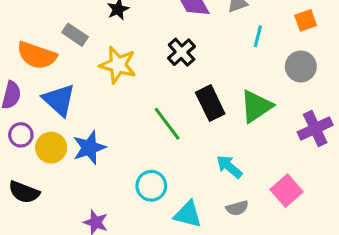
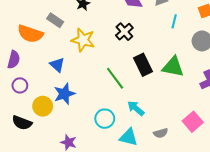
blue triangle: (59, 100) -> (57, 65), moved, size x0.7
green triangle: (256, 106) -> (173, 67), turned 45
yellow circle: (51, 148) -> (43, 106), moved
cyan arrow: (229, 167) -> (136, 108), moved

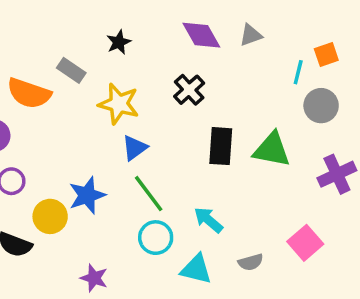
cyan line: (174, 21) -> (298, 72), moved
blue triangle: (57, 65) -> (135, 148), moved, turned 42
black rectangle: (143, 65) -> (221, 146), turned 30
green line: (115, 78) -> (149, 194), moved

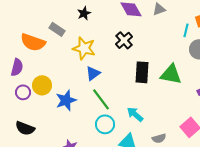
yellow circle: (50, 216) -> (42, 85), moved

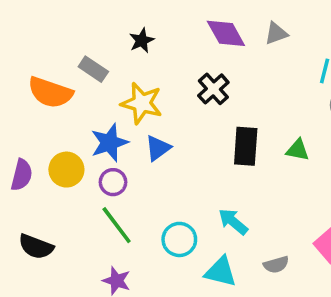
purple semicircle: (17, 67) -> (22, 175), moved
green triangle: (171, 74) -> (298, 150), size x0.6
purple circle: (23, 92) -> (113, 182), moved
green line: (101, 99) -> (117, 225), moved
blue star: (66, 100) -> (109, 143), moved

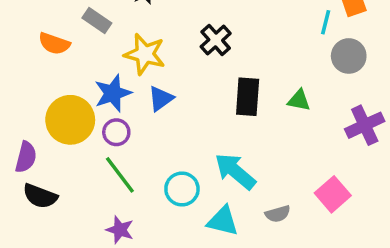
orange semicircle: (50, 92) -> (54, 44), size x0.7
yellow circle: (66, 170) -> (70, 120), size x1.4
purple semicircle: (22, 175) -> (26, 157), moved
cyan arrow: (233, 222) -> (235, 171), size x1.4

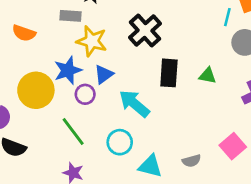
gray rectangle: (97, 20) -> (70, 16), moved, turned -30
black cross: (216, 40) -> (145, 30), size x1.4
purple circle: (116, 132) -> (85, 94), moved
cyan arrow: (235, 171) -> (134, 104), moved

